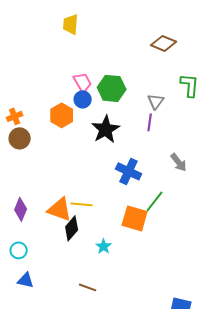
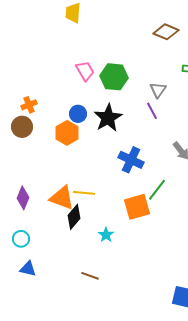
blue circle: (83, 99) -> (78, 114), moved
orange hexagon: (62, 115) -> (67, 133), moved
orange cross: (15, 116) -> (29, 105), moved
purple line: (150, 122) -> (152, 111), turned -36
orange square: (135, 218) -> (137, 207), turned -32

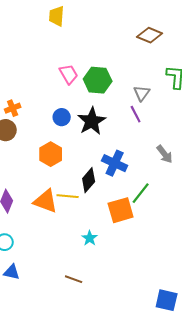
orange hexagon: (67, 133) -> (51, 154), moved
black diamond: (74, 217) -> (89, 180), moved

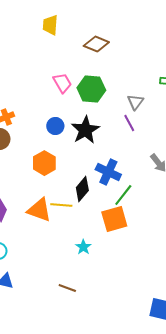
brown diamond: (150, 35) -> (96, 44), moved
green line: (141, 193) -> (123, 195), moved

